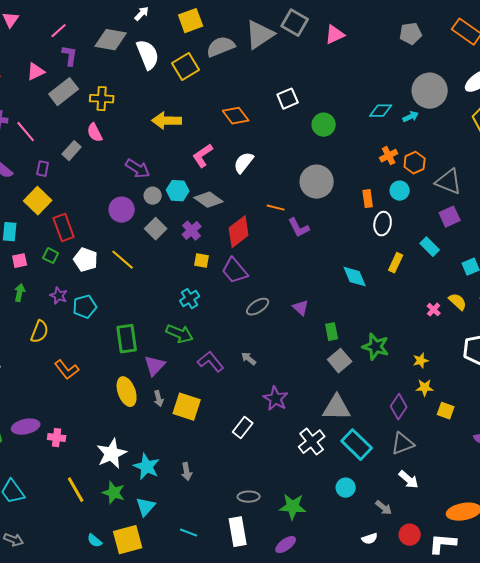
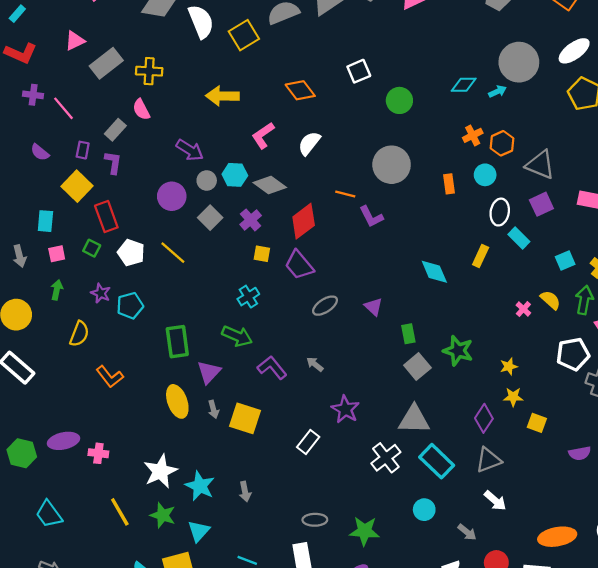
purple L-shape: (70, 56) -> (113, 162), moved
white ellipse: (383, 224) -> (500, 212), moved

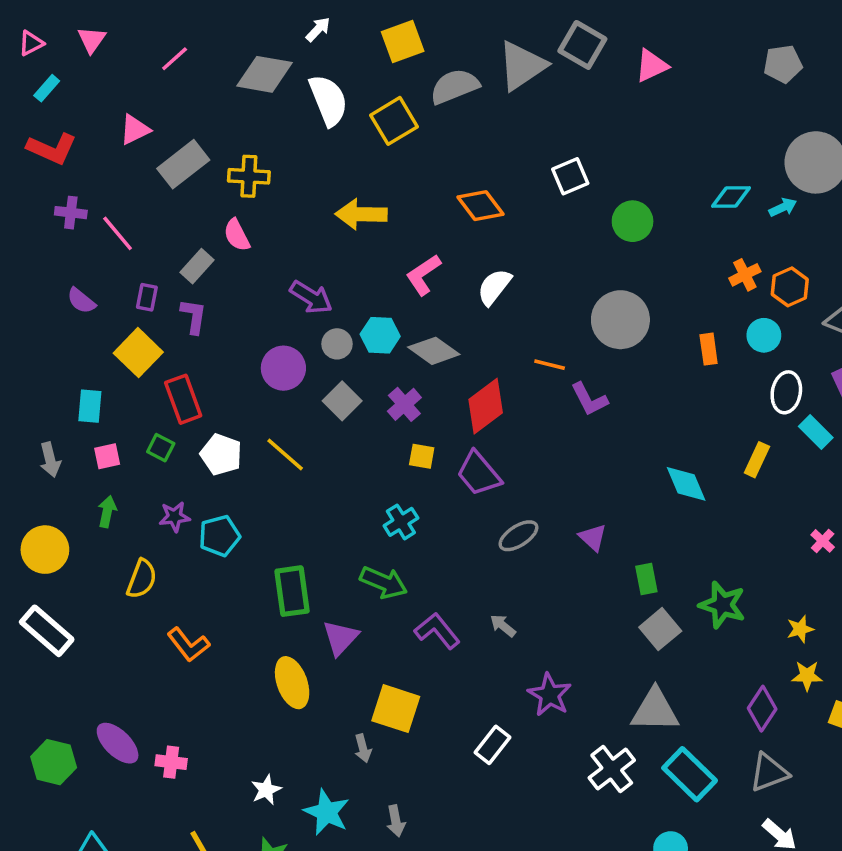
purple star: (101, 293) -> (175, 517), turned -30
gray arrow: (213, 409) -> (363, 748), moved
purple ellipse: (63, 441) -> (118, 743), turned 56
white star: (160, 471) -> (266, 790), size x0.6

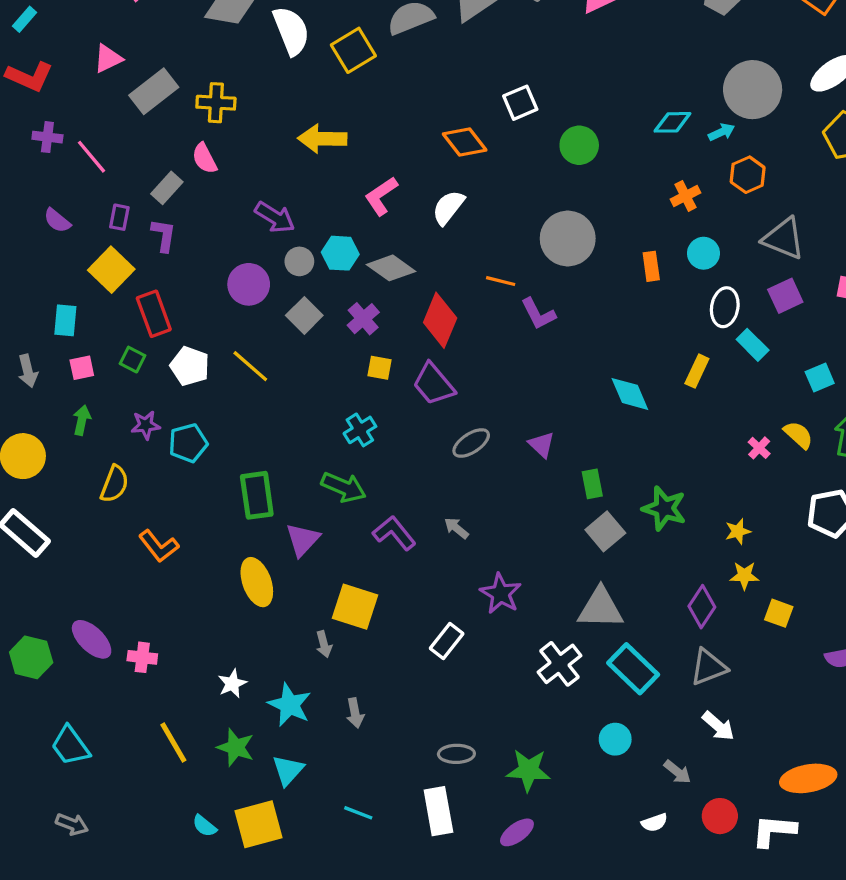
orange diamond: (480, 206) -> (465, 142), moved
orange hexagon: (790, 287) -> (748, 175), moved
red diamond: (486, 406) -> (440, 320), turned -30

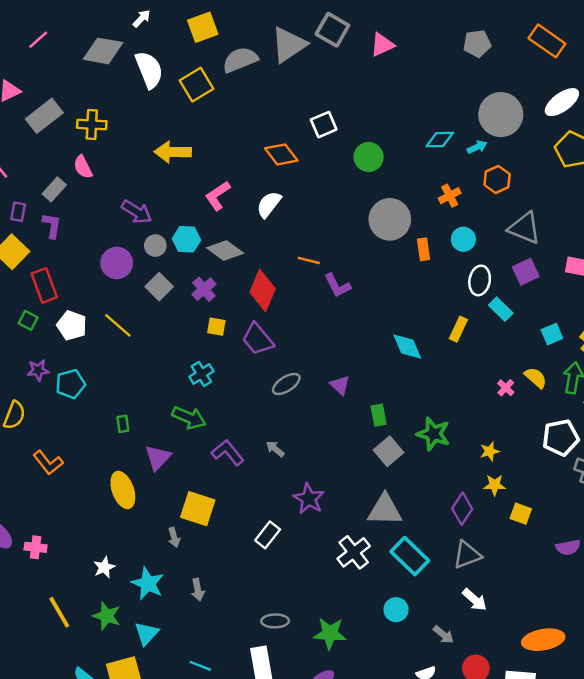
gray circle: (568, 238) -> (390, 219), moved
green rectangle: (257, 495) -> (123, 424), size x0.5

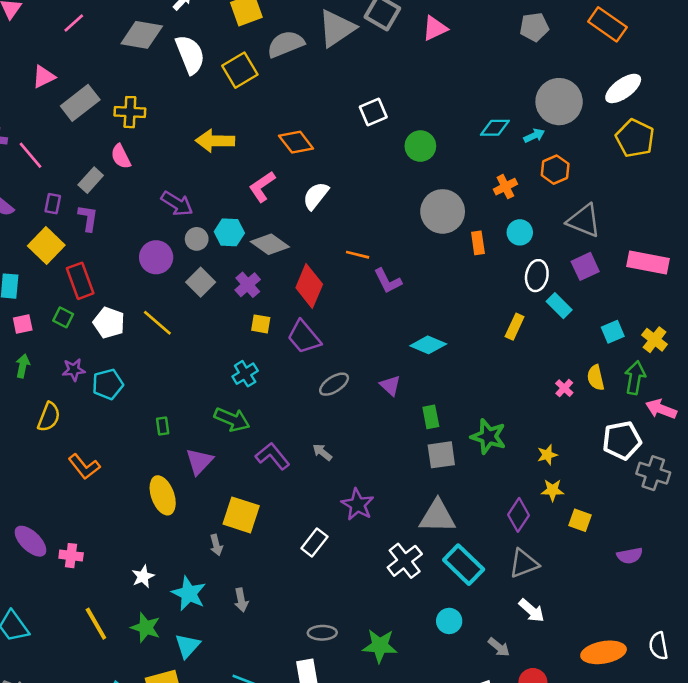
orange diamond: (281, 154) -> (296, 142), moved
cyan diamond: (407, 347) -> (428, 345), moved, turned -44
yellow semicircle: (536, 378) -> (596, 378), turned -145
gray square: (389, 451) -> (441, 455), turned 32

